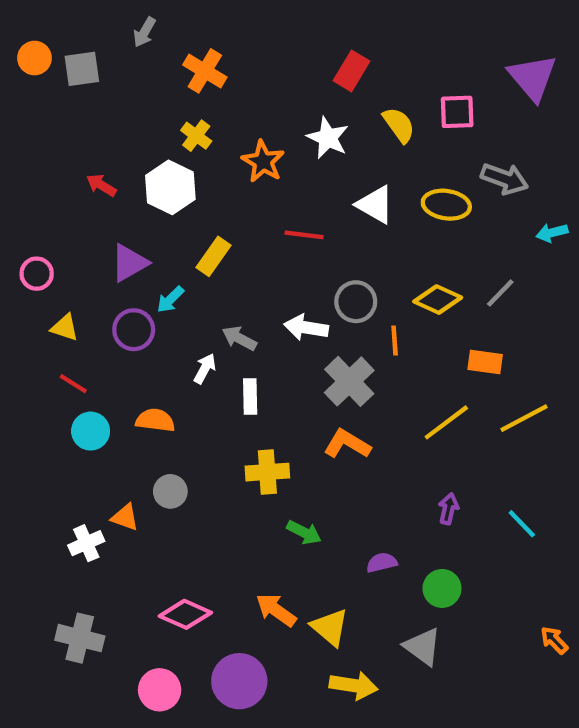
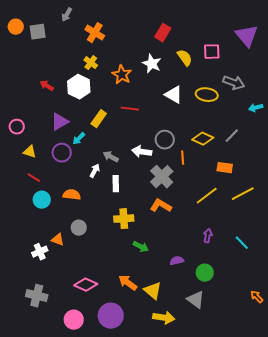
red line: (304, 235) -> (130, 109), moved

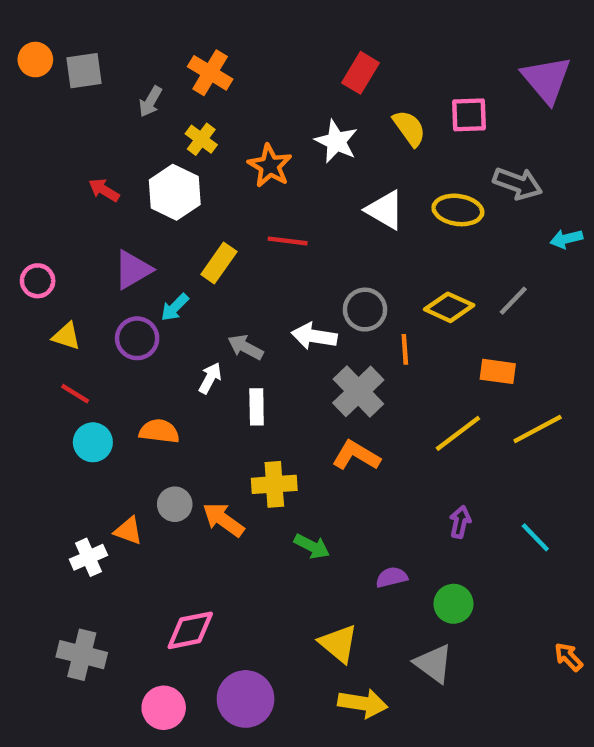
gray arrow: (67, 15) -> (150, 102), moved
orange arrow: (128, 283) -> (223, 520), moved
pink diamond: (86, 285) -> (190, 630), turned -35

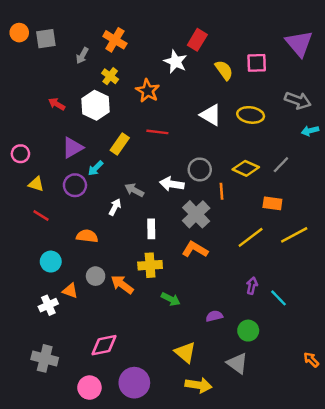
white star: (336, 141) -> (175, 62), moved
gray arrow: (518, 183) -> (298, 100), moved
white rectangle: (257, 407) -> (151, 229), moved
cyan circle: (93, 442) -> (51, 262), moved
cyan line: (535, 537) -> (278, 298), moved

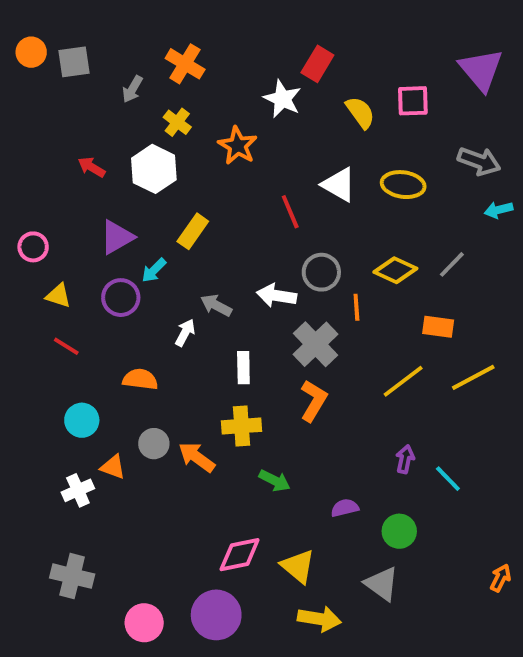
red line: (157, 132) -> (290, 212), moved, turned 60
orange L-shape: (195, 249) -> (314, 401), turned 90
pink diamond: (104, 345) -> (240, 555), moved
orange arrow: (311, 360) -> (501, 578), turned 70

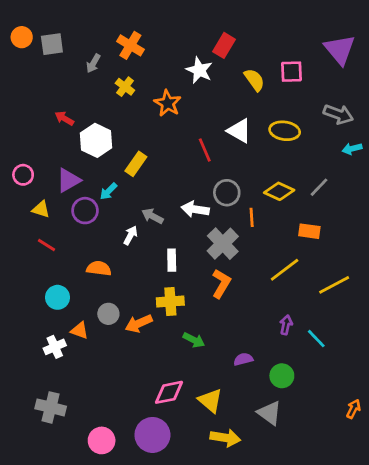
white hexagon: (154, 169) -> (96, 140), moved
purple triangle: (117, 237) -> (69, 180), moved
yellow line: (473, 377) -> (334, 285), moved
orange arrow: (197, 457) -> (139, 323), turned -60

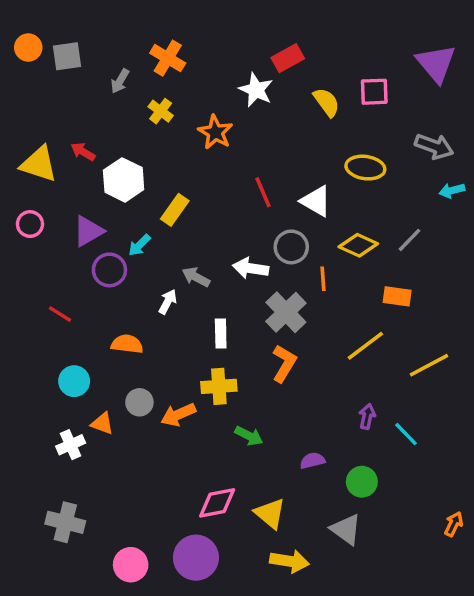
red rectangle: (224, 45) -> (288, 58), turned 30
white triangle: (239, 131) -> (316, 201), moved
yellow triangle: (41, 209) -> (39, 164), moved, size x1.6

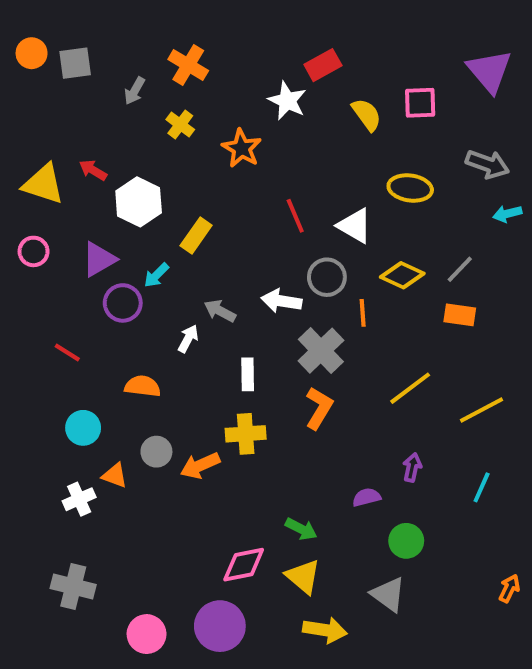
orange rectangle: (397, 296) -> (460, 315), moved
cyan line: (406, 434) -> (482, 487), moved, turned 68
green arrow: (249, 436) -> (301, 529), moved
purple semicircle: (312, 461) -> (367, 497), moved

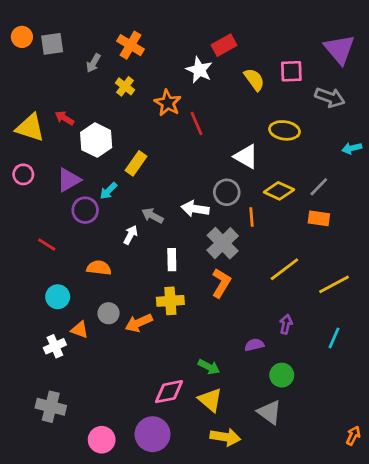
gray arrow: (487, 164) -> (330, 97), moved
red line: (295, 216) -> (197, 124), moved
orange arrow: (509, 588) -> (353, 436), moved

